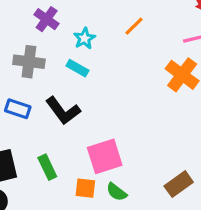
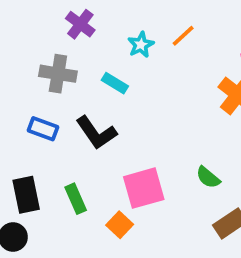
cyan star: (84, 38) -> (141, 45), moved
orange square: (85, 188) -> (120, 225), turned 35
green semicircle: (117, 192) -> (208, 177), moved

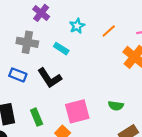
orange line: (183, 36) -> (109, 31), moved
green semicircle: (208, 177) -> (116, 106), turned -32

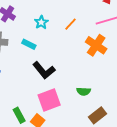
black L-shape: (50, 78) -> (44, 70), moved
green rectangle: (37, 117) -> (19, 115), moved

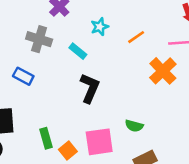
black L-shape: (44, 70) -> (90, 88), turned -130
pink square: (49, 100) -> (99, 142), moved

